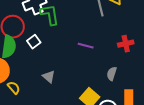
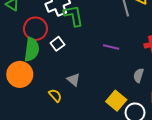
yellow semicircle: (14, 88) -> (55, 95), moved

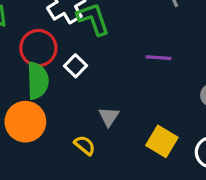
gray triangle: (74, 80) -> (109, 117), turned 32
yellow square: (116, 101) -> (162, 141), moved

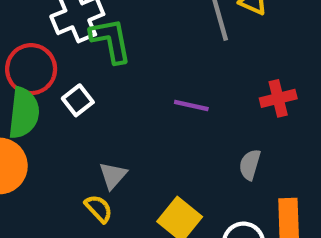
yellow semicircle: (85, 145) -> (99, 209), moved

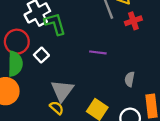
red cross: (278, 98) -> (133, 21), moved
gray triangle: (113, 175) -> (62, 91), size x1.6

